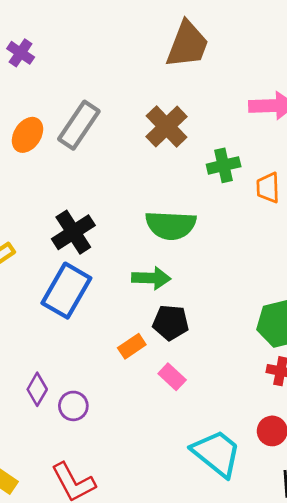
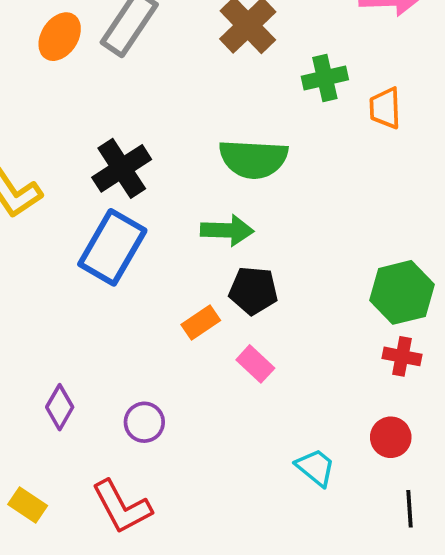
purple diamond: (37, 389) -> (60, 407), moved
purple circle: (73, 406) -> (144, 422), moved
cyan trapezoid: (217, 453) -> (315, 467), size x0.6

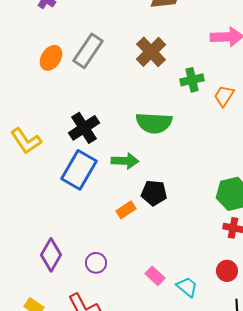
orange trapezoid: (385, 108) -> (224, 96), turned 35
green arrow: (227, 230) -> (125, 161), moved
pink rectangle: (255, 364) -> (155, 276), moved
purple diamond: (60, 407) -> (51, 255), size x1.4

